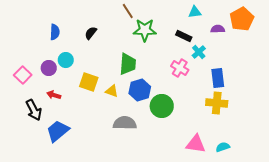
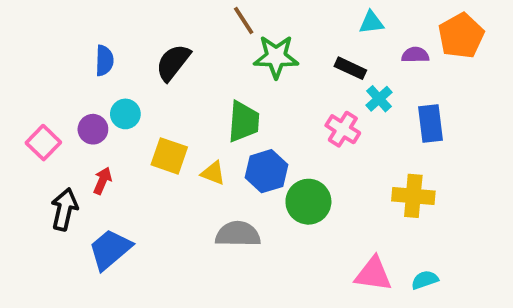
black semicircle: (91, 33) -> (173, 62), size x1.5
blue rectangle: (218, 78) -> (431, 123), moved
red arrow: (54, 95) -> (102, 181), turned 96
black arrow: (34, 110) -> (64, 209), turned -140

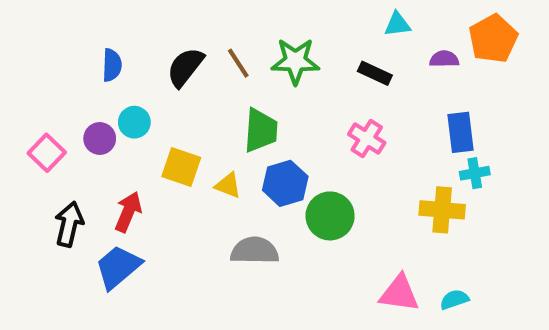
brown line: (244, 21) -> (238, 63), moved
cyan cross: (379, 99) -> (475, 173), moved, turned 32
red arrow: (102, 181) -> (128, 212), moved, size x1.4

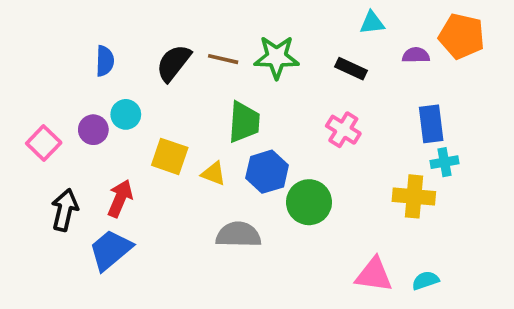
orange pentagon: (493, 39) -> (462, 36), turned -30
brown line: (238, 63) -> (223, 59), turned -44

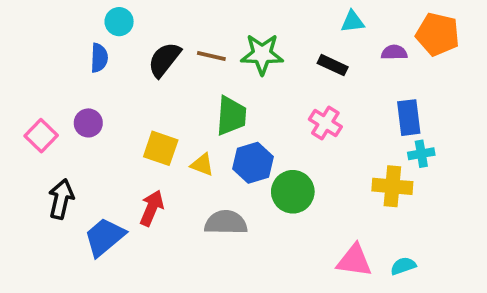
cyan circle: (126, 114) -> (119, 22), moved
red arrow: (120, 198) -> (152, 208), moved

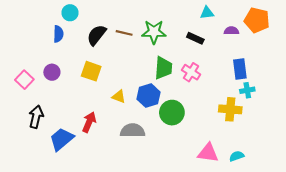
green trapezoid: (231, 116) -> (163, 68), moved
yellow square: (161, 148) -> (91, 71), moved

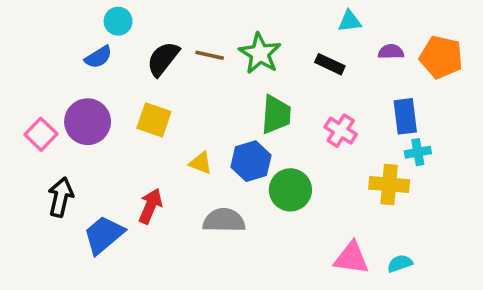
orange pentagon: (257, 20) -> (441, 57), moved
green star: (154, 32) -> (260, 53), turned 30
blue semicircle: (58, 34) -> (98, 57), turned 56
purple circle: (52, 72) -> (88, 122), size x1.6
pink cross: (191, 72) -> (341, 131), moved

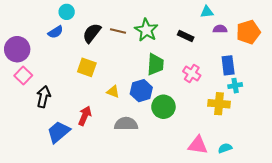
cyan triangle: (350, 21) -> (207, 12), moved
orange pentagon: (441, 57) -> (248, 32), turned -30
purple circle: (88, 122) -> (17, 49), moved
black arrow: (61, 197) -> (43, 97), moved

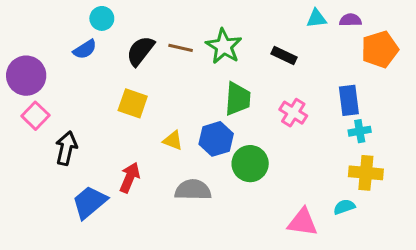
purple semicircle: (220, 29) -> (350, 20), moved
yellow cross: (219, 104) -> (366, 173), moved
cyan semicircle: (225, 148) -> (344, 207), moved

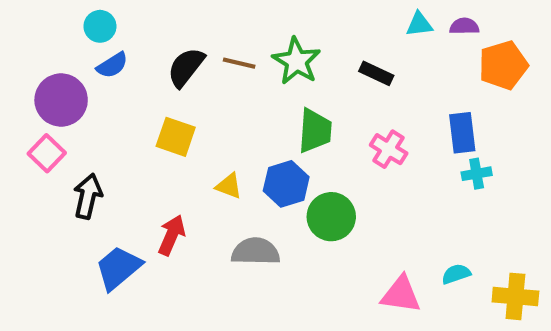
cyan circle: (102, 18) -> (100, 26), moved
purple circle: (26, 76) -> (61, 100), moved
yellow cross: (366, 173) -> (515, 296), moved

